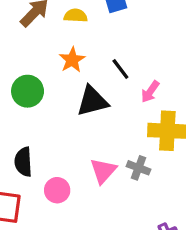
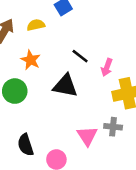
orange star: (72, 60) -> (31, 60), moved
black triangle: (92, 101) -> (65, 86), turned 40

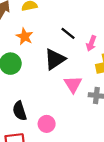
black triangle: (65, 86) -> (55, 59), turned -45
pink triangle: (87, 136) -> (73, 84), moved

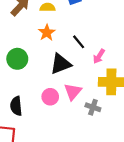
orange star: (25, 36) -> (47, 33), moved
pink circle: (47, 124) -> (50, 97), moved

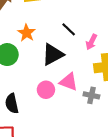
orange star: (47, 33) -> (27, 33), moved
pink triangle: (73, 92) -> (69, 82), turned -42

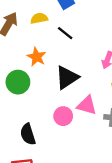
black line: (69, 29) -> (65, 33), moved

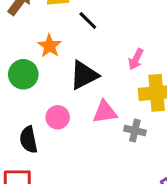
pink triangle: (87, 105) -> (105, 112), turned -30
pink circle: (63, 116) -> (58, 117), moved

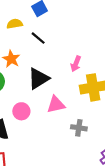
gray cross: (135, 131) -> (79, 128), moved

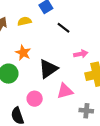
black line: (38, 38) -> (63, 28), moved
pink arrow: (76, 64) -> (81, 54), turned -120

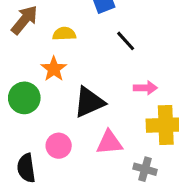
yellow semicircle: (24, 21) -> (64, 34), moved
gray cross: (86, 111) -> (145, 169), moved

